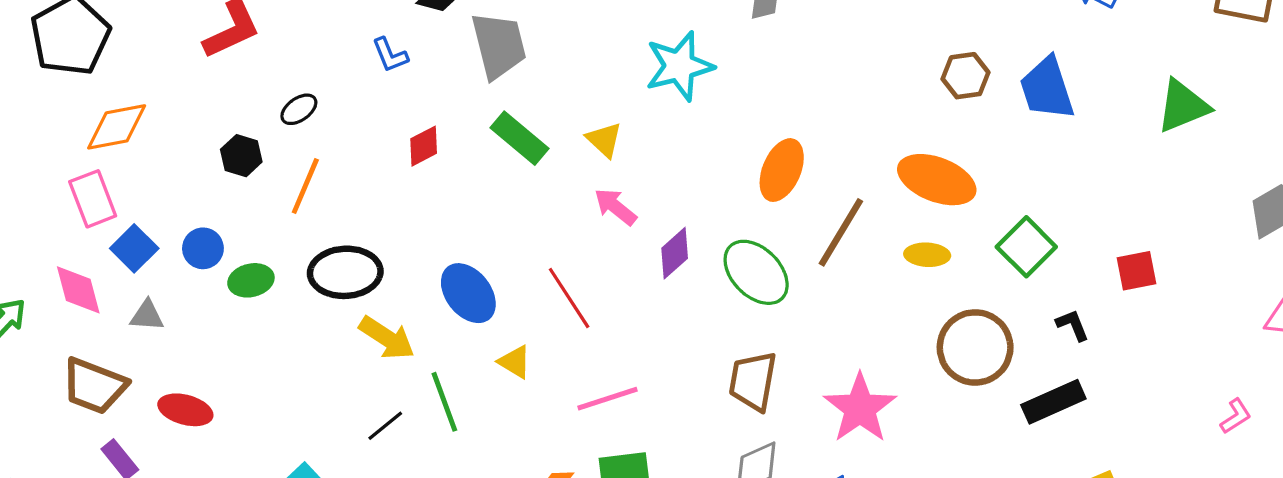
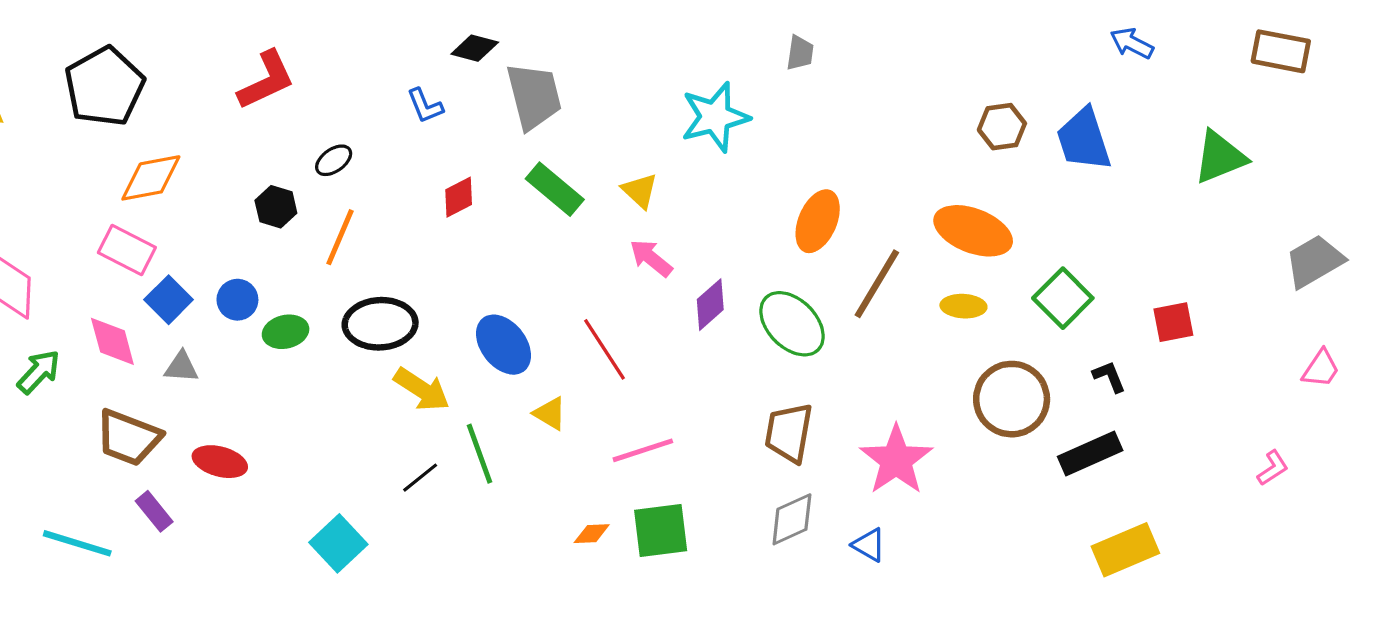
pink rectangle: (93, 199) -> (127, 250), turned -42

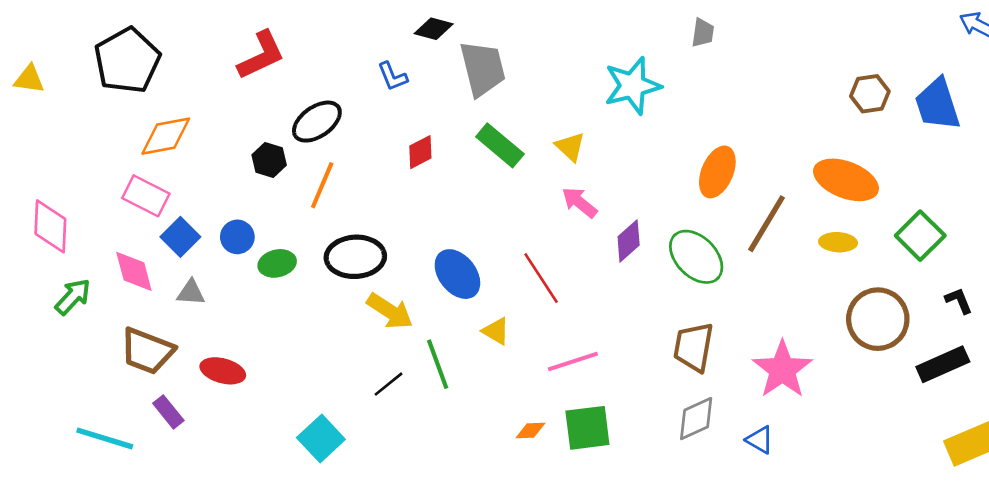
black ellipse: (334, 160) -> (317, 122), size x1.6

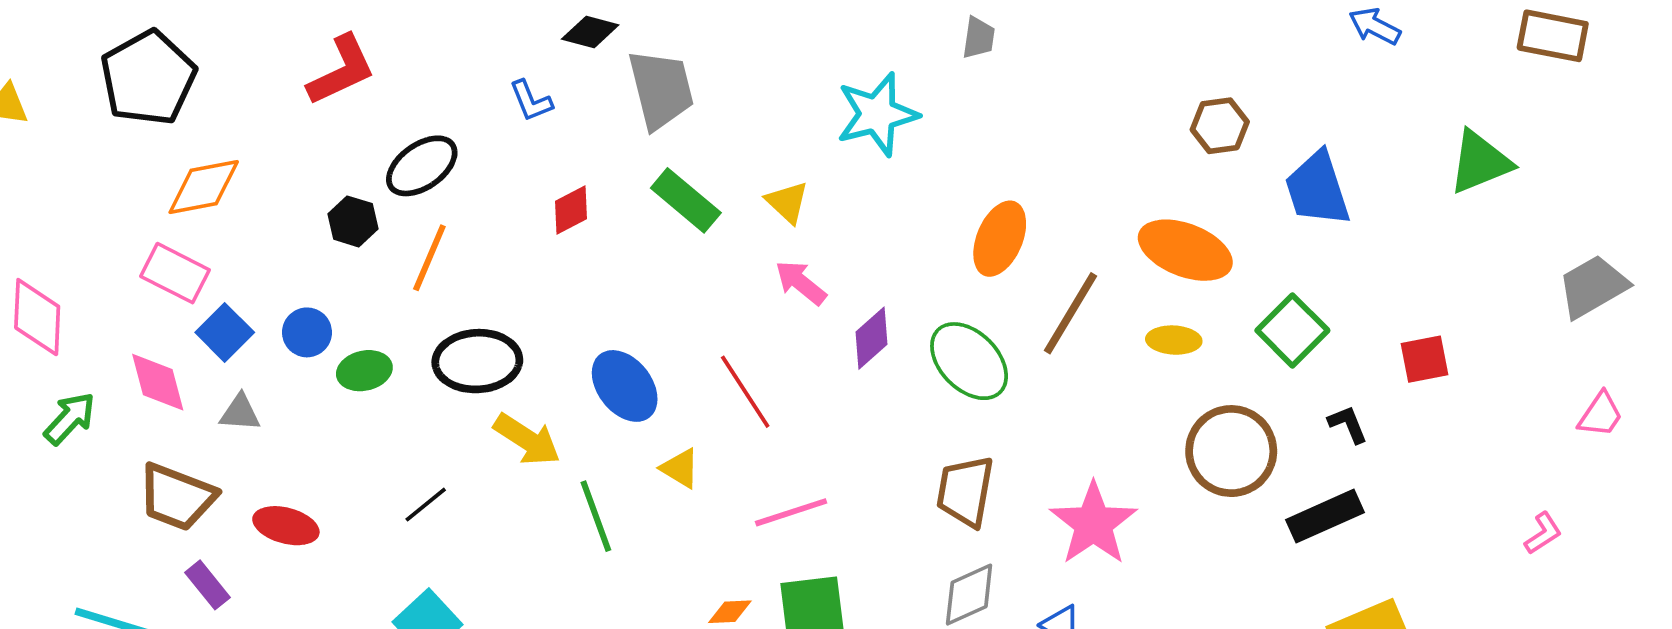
blue trapezoid: (937, 104) -> (1317, 189), moved
black line: (389, 384) -> (426, 505), moved

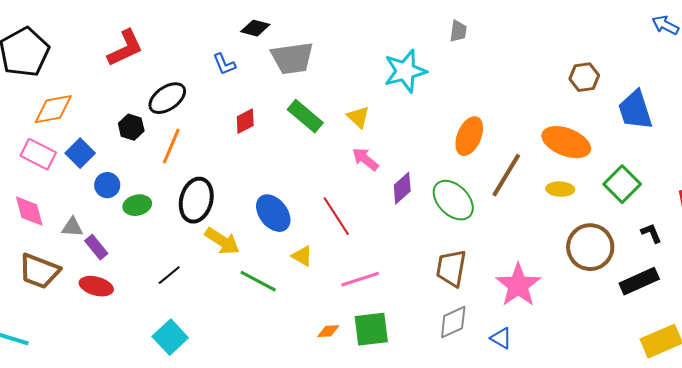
gray trapezoid: (661, 89) -> (292, 58), turned 96
blue square: (225, 332) -> (80, 153), moved
black ellipse: (477, 361) -> (196, 200), turned -72
green line: (596, 516) -> (258, 281), turned -42
purple rectangle: (207, 585) -> (96, 247), moved

